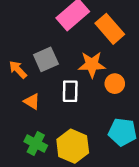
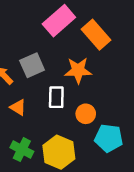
orange circle: (115, 84) -> (86, 114), moved

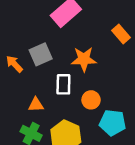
orange rectangle: (96, 35) -> (121, 34), moved, size x0.7
orange triangle: (18, 107) -> (36, 105), moved, turned -35

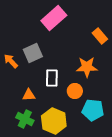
orange star: (84, 59) -> (87, 67), moved

